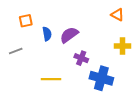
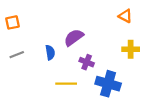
orange square: (26, 21) -> (13, 22), moved
blue semicircle: (47, 34) -> (50, 52), moved
yellow line: (51, 79) -> (66, 84), moved

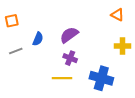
blue semicircle: (50, 52) -> (38, 39), moved, turned 32
purple cross: (87, 62) -> (70, 58), moved

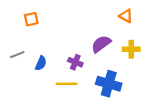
orange square: (12, 21) -> (31, 19), moved
purple semicircle: (69, 35) -> (101, 44), moved
blue semicircle: (38, 39) -> (41, 63), moved

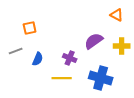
orange square: (31, 19) -> (30, 28), moved

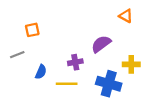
yellow cross: (122, 46) -> (131, 64), moved
purple cross: (70, 58) -> (75, 62), turned -32
blue semicircle: (38, 59) -> (41, 72), moved

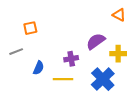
yellow cross: (131, 64) -> (118, 54), moved
blue cross: (109, 84) -> (103, 79), turned 30

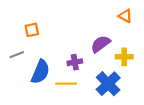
blue semicircle: (39, 68) -> (40, 72), size x1.6

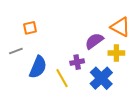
orange triangle: (125, 16) -> (120, 27), moved, size x1.5
purple cross: (75, 62) -> (77, 62), moved
yellow line: (66, 84) -> (62, 78), turned 60

